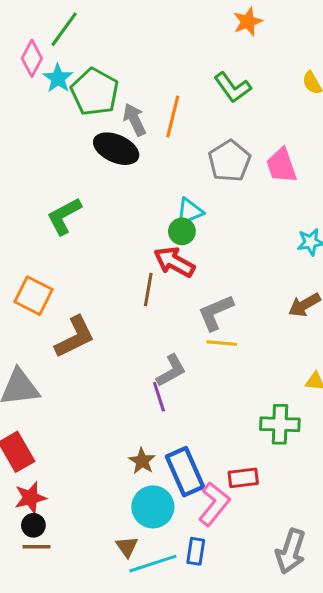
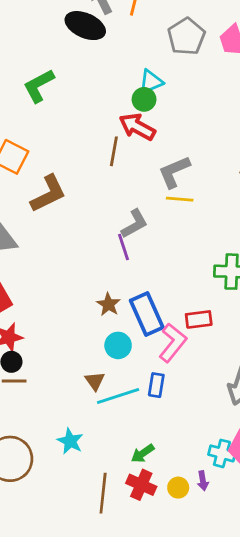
cyan circle: (153, 507) -> (118, 345), size x0.7

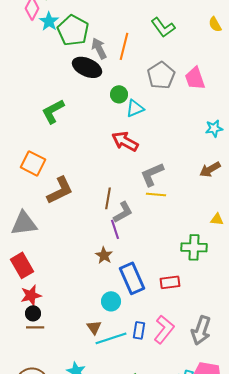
green circle: (144, 99) -> (119, 94), moved
brown line: (114, 151) -> (108, 198), moved
brown star: (108, 304) -> (104, 255), moved
pink L-shape: (173, 343) -> (164, 329), moved

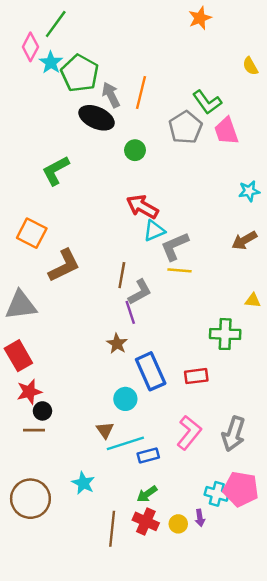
green L-shape: (163, 27) -> (207, 102), moved
cyan triangle: (135, 108) -> (154, 231), moved
black circle: (33, 313) -> (42, 411), moved
blue rectangle: (139, 330) -> (148, 455), moved, turned 66

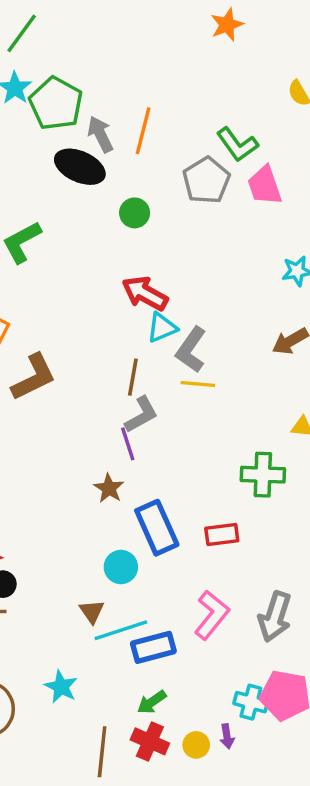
gray L-shape: (175, 246) -> (191, 350), turned -32
brown line: (122, 275) -> (133, 377), moved
blue rectangle: (148, 455) -> (153, 647), size x1.4

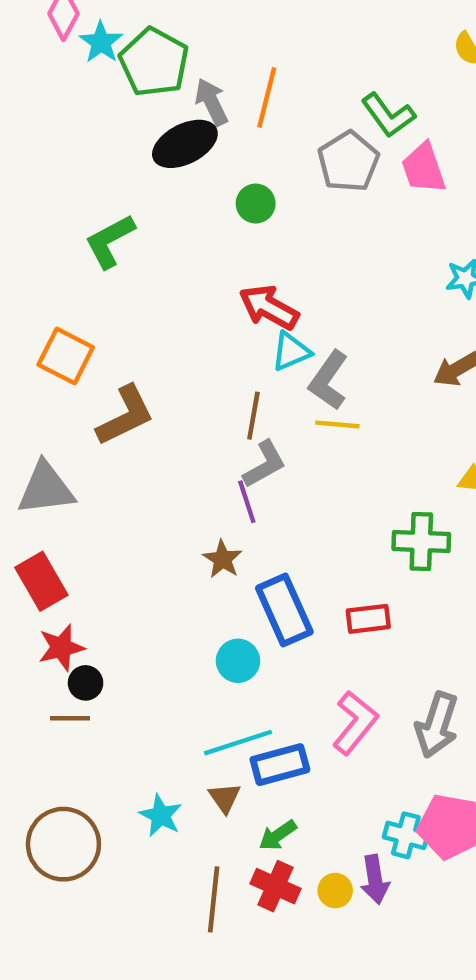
black ellipse: (80, 167) -> (185, 144), turned -51
brown triangle: (92, 611) -> (225, 798), moved
purple arrow: (227, 736) -> (375, 879), size x1.5

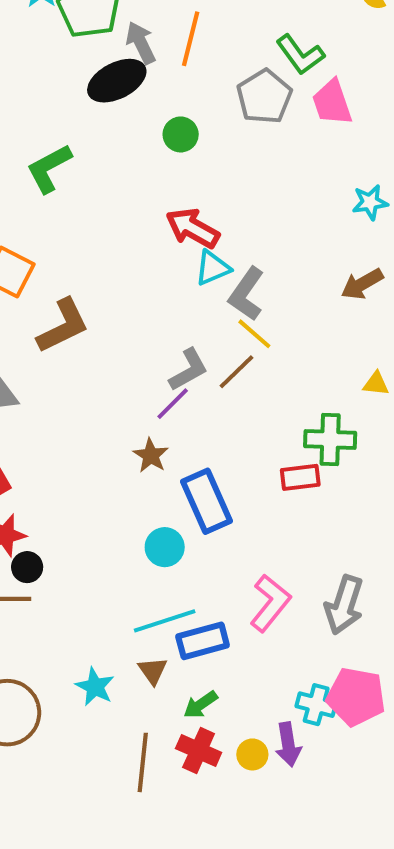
brown line: (253, 416) -> (236, 372), moved, turned 36
yellow line: (337, 424) -> (254, 334), turned 36
purple line: (247, 502) -> (173, 404), turned 63
red rectangle: (368, 619) -> (300, 477), moved

